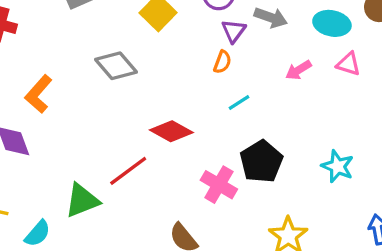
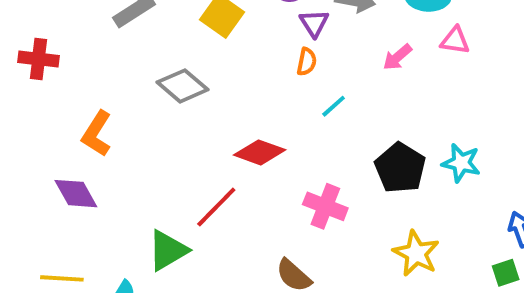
black pentagon: (261, 162) -> (400, 168), moved

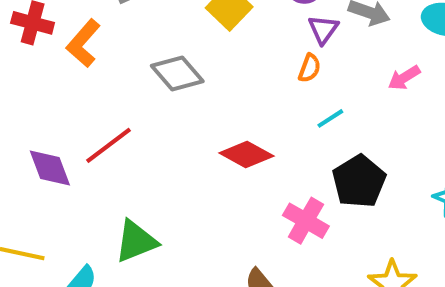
orange L-shape: (97, 134) -> (83, 43), moved
black pentagon: (400, 168) -> (359, 181), moved
red line: (216, 207) -> (109, 145), moved

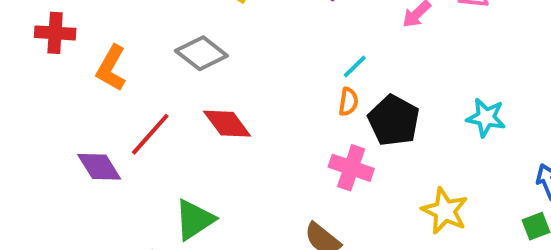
orange L-shape: (83, 43) -> (111, 68), moved
orange semicircle: (309, 68) -> (348, 102), moved
red diamond: (246, 155) -> (227, 124), moved, turned 36

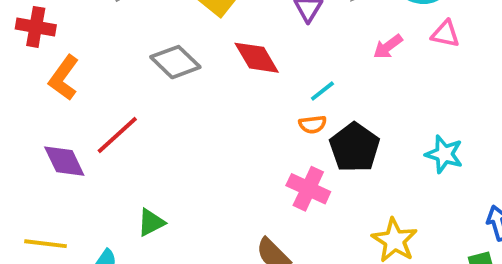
orange L-shape: (111, 68) -> (64, 78), moved
orange semicircle: (348, 102) -> (313, 124), turned 68
red diamond: (227, 124) -> (257, 58), moved
green triangle: (194, 220) -> (151, 222), size x0.7

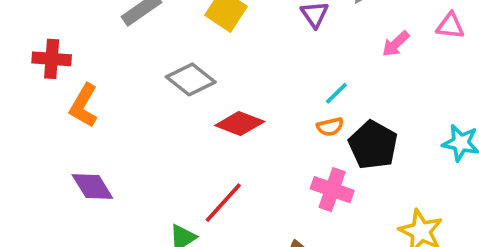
red diamond: (257, 58) -> (240, 124), moved, turned -33
red line: (117, 135) -> (223, 203), moved

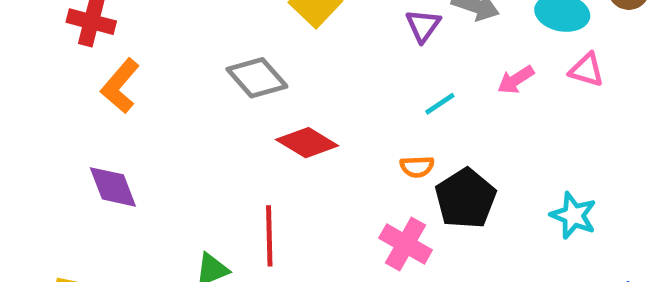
cyan line: (336, 93) -> (440, 104), moved
red line: (223, 203) -> (269, 236), turned -54

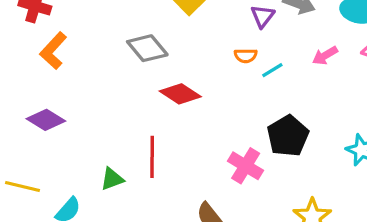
orange semicircle: (417, 167) -> (246, 56), moved
purple diamond: (113, 187) -> (46, 120), turned -39

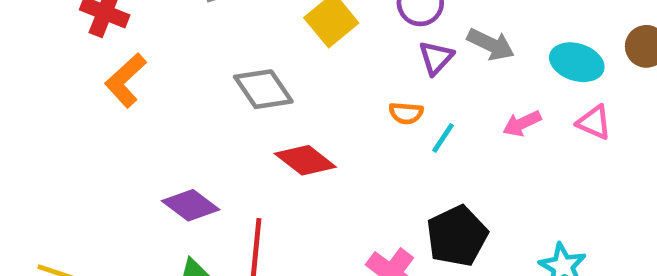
cyan line: (272, 70) -> (443, 138), turned -30
purple diamond: (46, 120) -> (191, 205), moved

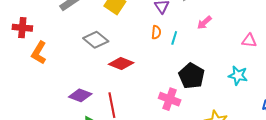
orange semicircle: (406, 113) -> (156, 32), turned -72
pink triangle: (594, 122) -> (249, 41), moved

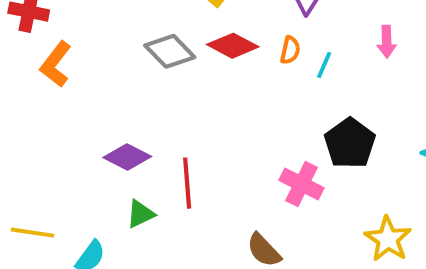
pink arrow: (204, 23) -> (387, 42), turned -56
red diamond: (121, 63) -> (233, 46), moved

